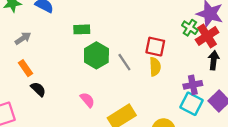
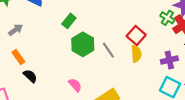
green rectangle: (82, 29) -> (69, 21), turned -48
red square: (155, 47) -> (136, 35), turned 30
purple cross: (193, 85) -> (169, 60), moved

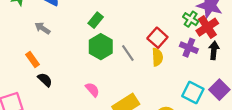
green rectangle: (69, 21) -> (96, 20), moved
gray arrow: (16, 30) -> (42, 28), moved, turned -112
purple cross: (169, 60) -> (189, 48), moved, turned 35

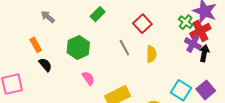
red square: (157, 38) -> (142, 24), moved
green hexagon: (101, 47) -> (78, 48), moved
purple cross: (189, 48) -> (193, 44), moved

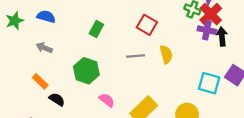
gray line: (124, 48) -> (135, 56), turned -49

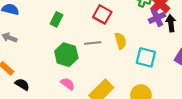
purple cross: (207, 30) -> (157, 18), turned -35
green hexagon: (86, 71) -> (66, 55), moved
cyan square: (209, 83) -> (146, 57), moved

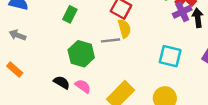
yellow semicircle: (120, 41) -> (124, 29), moved
black semicircle: (22, 84) -> (62, 82), moved

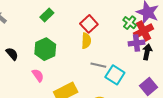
gray line: (111, 40) -> (98, 65), moved
black semicircle: (62, 82) -> (12, 54), moved

